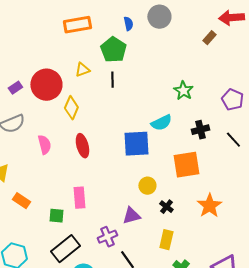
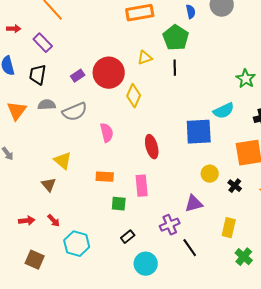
red ellipse: (82, 146) -> (152, 147), moved
orange rectangle: (21, 201) -> (105, 177), moved, turned -30
black cross: (166, 207) -> (235, 186), moved
black rectangle: (65, 249) -> (128, 237), size x0.5

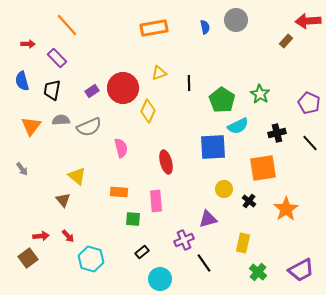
green pentagon: (176, 38) -> (222, 100), moved
brown square: (35, 260) -> (28, 258), moved, turned 30

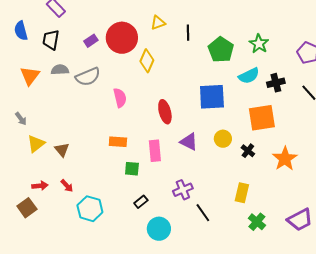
cyan semicircle: (238, 126) -> (249, 76), moved
yellow triangle: (77, 176) -> (36, 144), moved, turned 42
purple triangle: (208, 219) -> (189, 142), moved, turned 42

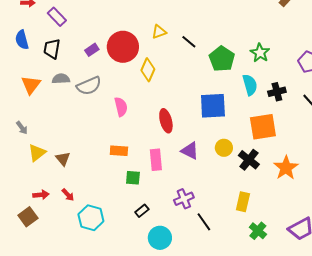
black line: (188, 33) -> (189, 42), turned -49
cyan semicircle: (249, 76) -> (250, 85), turned -80
black cross: (248, 151) -> (249, 160), size x1.5

